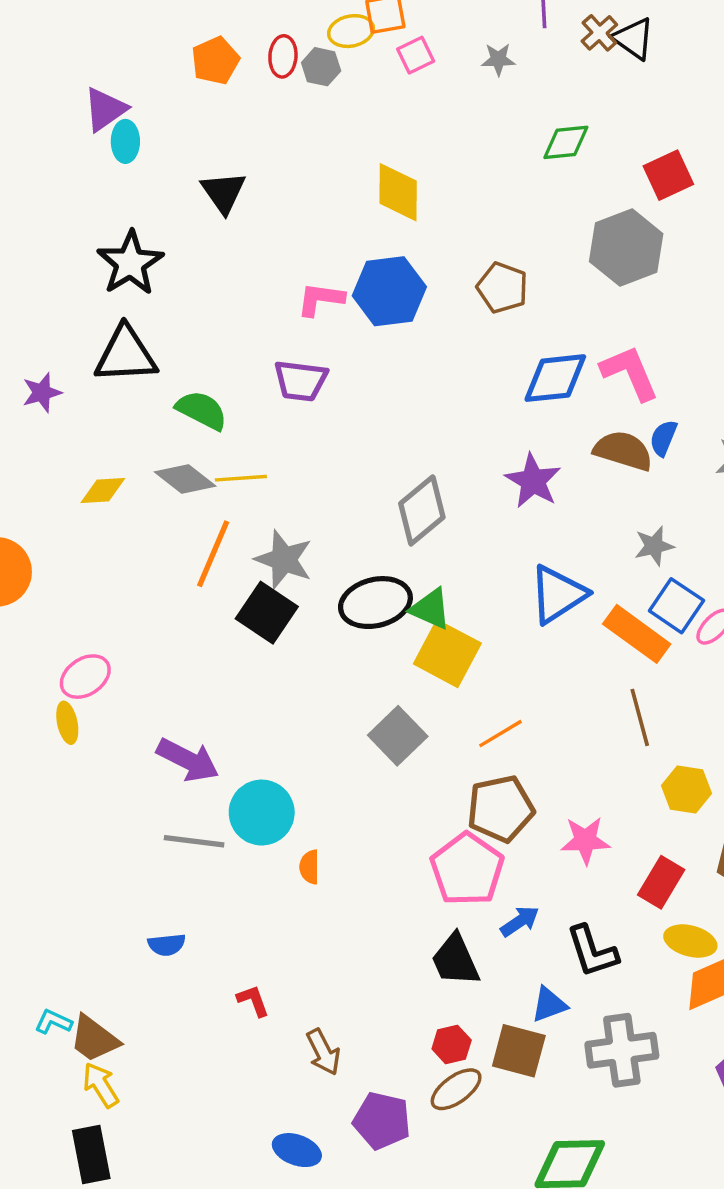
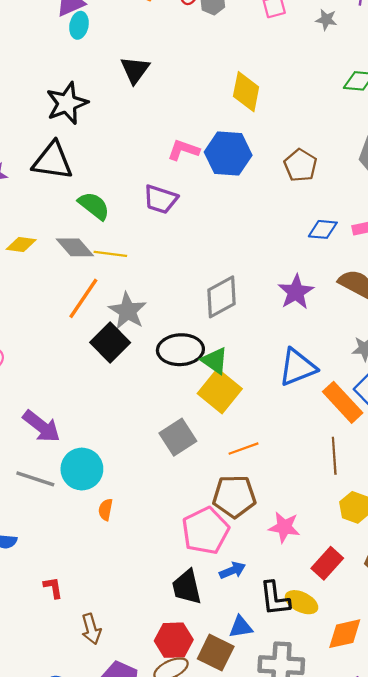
blue diamond: (555, 378) -> (323, 229), size x0.7
yellow ellipse: (690, 941) -> (302, 602), moved
red hexagon: (452, 1044) -> (174, 640), size x1.5

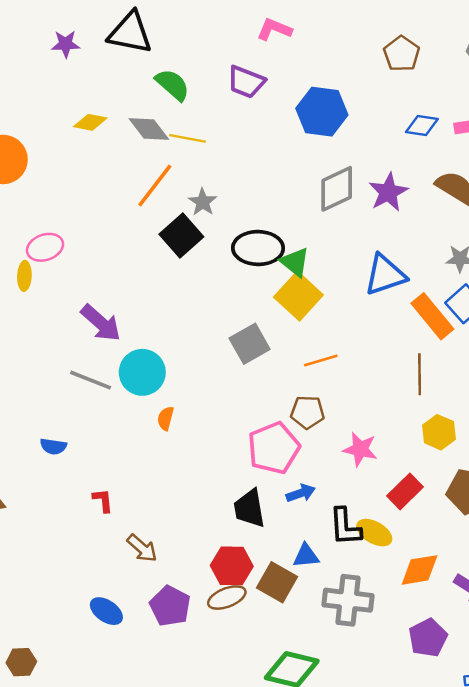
blue hexagon: (228, 154) -> (322, 112), moved
gray diamond: (221, 297) -> (337, 189), moved
gray star: (128, 311) -> (203, 202), size x0.7
brown pentagon: (234, 496) -> (307, 412), size x0.7
brown arrow: (91, 629) -> (142, 548), turned -36

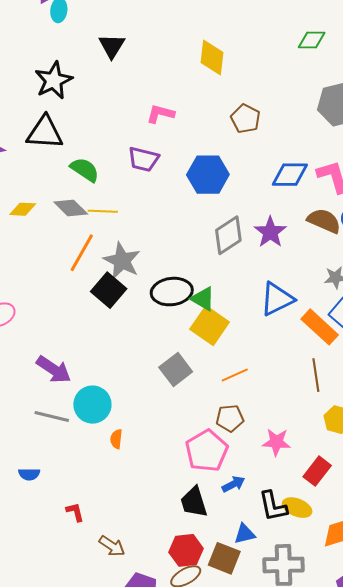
brown pentagon: (402, 54) -> (246, 119), moved
blue diamond: (422, 125) -> (290, 175), size x1.4
gray star: (203, 202) -> (122, 261), size x1.6

